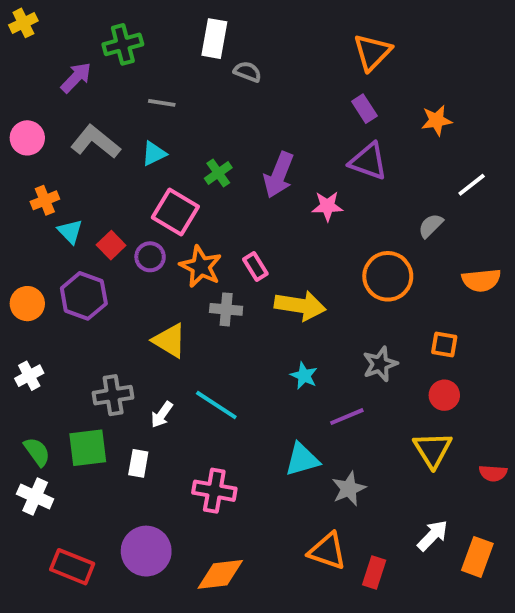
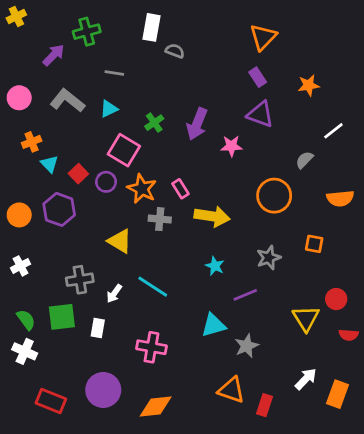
red circle: (444, 395) -> (336, 299), moved

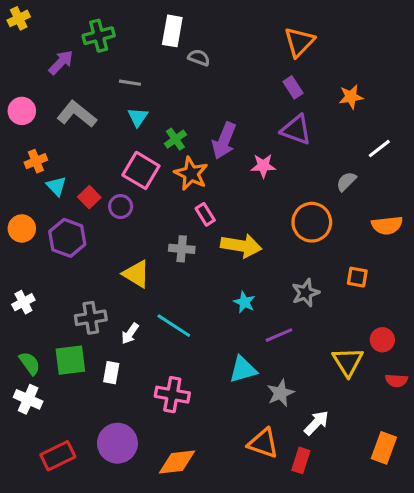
cyan triangle: (109, 109) -> (138, 117), moved, turned -30
orange star: (142, 189) -> (191, 174), moved
orange circle: (19, 215) -> (22, 228), moved
white arrow: (306, 379) -> (316, 423), moved
red rectangle: (51, 401) -> (58, 456), turned -48

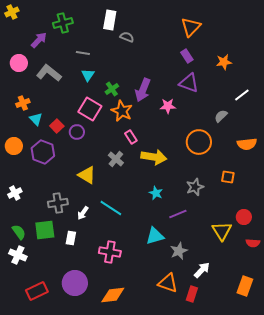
pink circle: (22, 111) -> (19, 63), moved
gray cross: (182, 249) -> (116, 159), turned 35

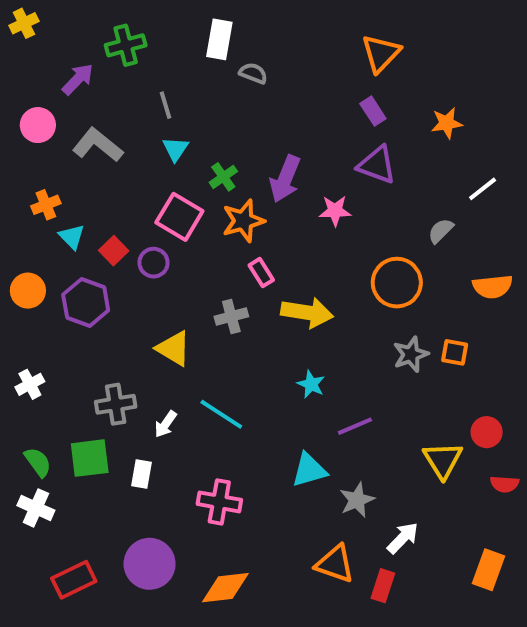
gray line: (83, 53) -> (166, 105), turned 64
orange star: (122, 111) -> (243, 221), turned 30
gray cross: (116, 159) -> (231, 316), turned 35
gray star: (195, 187) -> (411, 354), moved

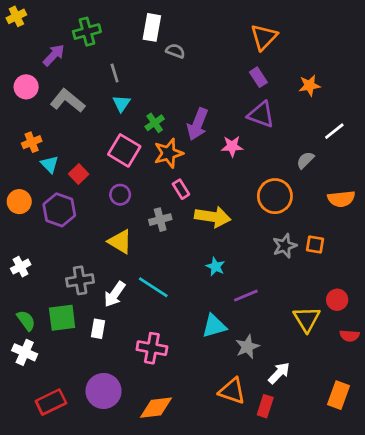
purple circle: (154, 263) -> (120, 195), moved
white arrow: (166, 424) -> (115, 294), size x1.4

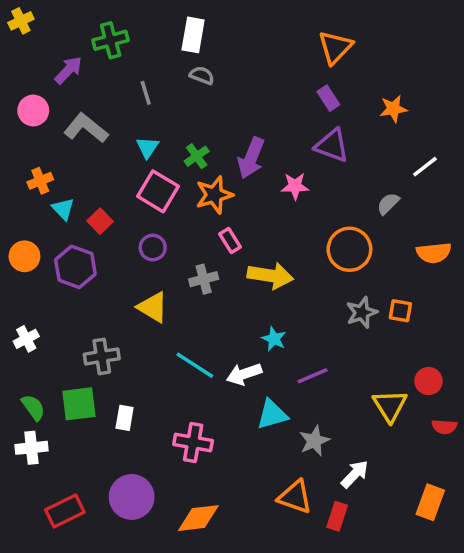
gray semicircle: (175, 51) -> (202, 75), moved
cyan triangle: (121, 103) -> (147, 147), moved
white arrow: (115, 294) -> (244, 374), moved, turned 36
white cross: (25, 352) -> (31, 448), turned -30

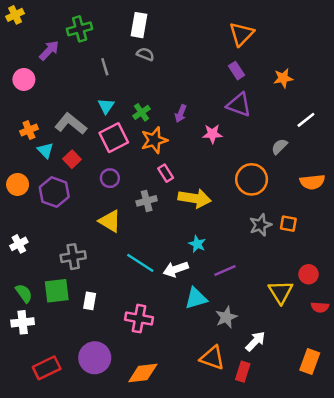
gray L-shape: (86, 128) -> (71, 124), moved
purple arrow: (251, 158) -> (181, 114), size x0.6
pink square: (158, 191) -> (114, 138), turned 32

